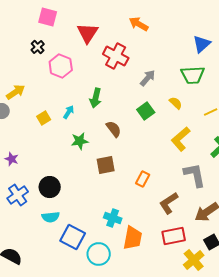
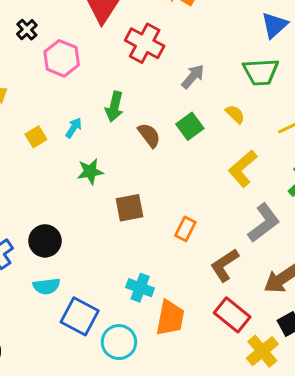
brown semicircle: (114, 129) -> (149, 135), moved
gray L-shape: (195, 175) -> (264, 223), turned 64
red rectangle: (174, 236) -> (232, 315), turned 50

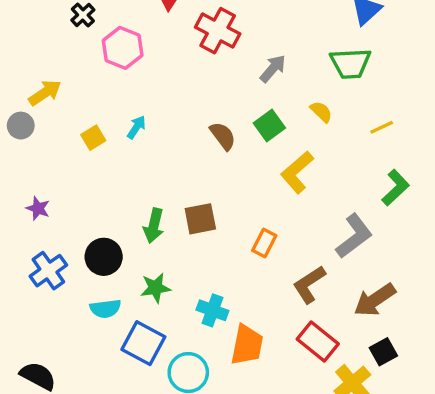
green arrow: (114, 107) -> (154, 226), moved
yellow L-shape: (243, 169) -> (297, 172), moved
green star: (90, 172) -> (155, 288), moved

